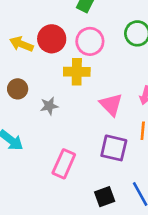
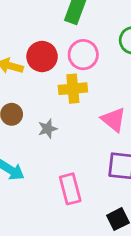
pink rectangle: (64, 164) -> (70, 189), turned -32

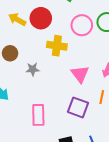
pink circle: (83, 55) -> (82, 25), moved

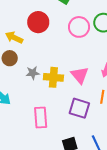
yellow arrow: (17, 19) -> (14, 37), moved
yellow cross: (57, 46) -> (53, 77), moved

